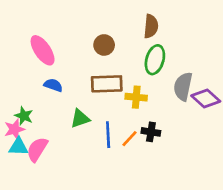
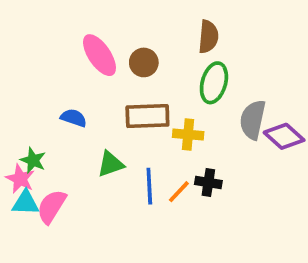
pink ellipse: (43, 50) -> (99, 55), moved
pink star: (14, 129) -> (20, 179), turned -30

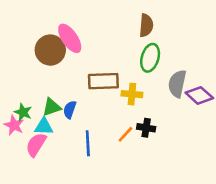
brown circle: (144, 62) -> (50, 50), moved, size x1.5
blue semicircle: (74, 118) -> (70, 110), moved, turned -90
green triangle: (111, 164) -> (52, 107), moved
blue line: (149, 186) -> (88, 143), moved
cyan triangle: (26, 203) -> (44, 126), moved

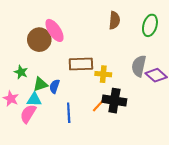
green ellipse: (150, 58) -> (150, 25), moved
green star: (23, 112) -> (21, 72), moved
black cross: (146, 128) -> (114, 101), size x1.6

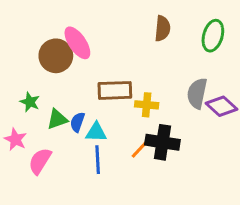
cyan triangle: (34, 100) -> (96, 132), moved

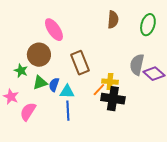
brown circle: (56, 56) -> (39, 55), moved
brown rectangle: (115, 90) -> (80, 63), turned 70
yellow cross: (147, 105) -> (110, 82), moved
orange line: (139, 149) -> (99, 90), moved

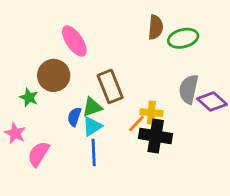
green ellipse: (148, 25) -> (183, 38), moved, turned 60
green triangle: (40, 83) -> (92, 107), moved
cyan triangle: (67, 92) -> (92, 126), turned -35

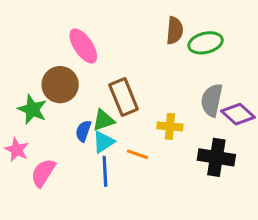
green star: (29, 97) -> (32, 109), size x1.4
orange line: (136, 124) -> (137, 154), moved, turned 66
black cross: (156, 136) -> (216, 157), moved

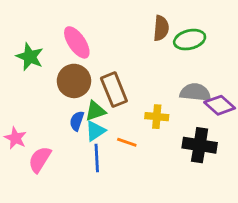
brown circle: (60, 85) -> (74, 81), moved
gray semicircle: (212, 100) -> (195, 92), turned 84
green star: (32, 109) -> (30, 57), moved

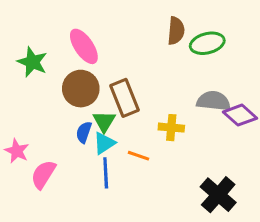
green triangle: (95, 111) -> (104, 121), turned -40
black cross: (200, 145) -> (218, 195), moved, turned 32

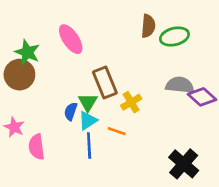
brown circle: (81, 89) -> (19, 75), moved
yellow cross: (171, 128) -> (131, 102), moved, turned -36
pink semicircle: (43, 174) -> (37, 147), turned -40

